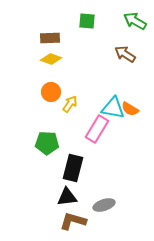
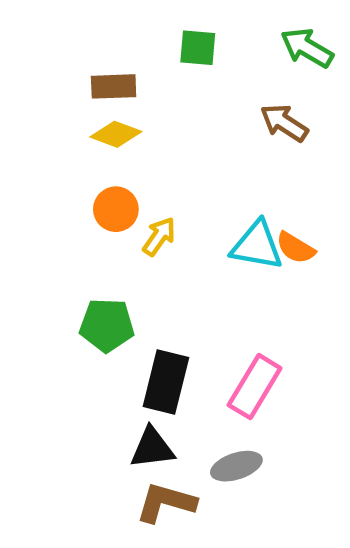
pink rectangle: (97, 129) -> (255, 387), moved

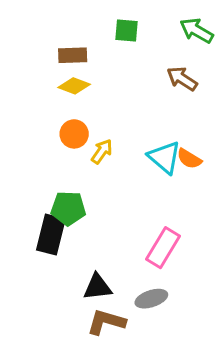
cyan triangle: (257, 246) -> (164, 157), turned 30
black rectangle: (166, 382) -> (51, 235), moved

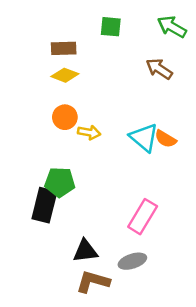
yellow arrow: (102, 151) -> (89, 132), turned 65

